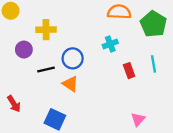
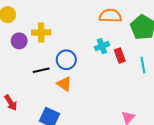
purple circle: (24, 50) -> (19, 41), moved
red rectangle: (129, 71) -> (120, 56), moved

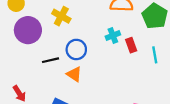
yellow cross: (41, 32) -> (61, 16), moved, turned 30
purple circle: (19, 41) -> (28, 30), size x1.6

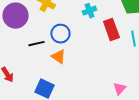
cyan cross: (113, 36) -> (89, 11), moved
red rectangle: (131, 45) -> (111, 30), size x1.5

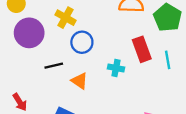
cyan cross: (89, 11) -> (116, 68), moved, turned 32
blue circle: (60, 34) -> (82, 42), moved

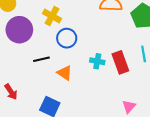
red rectangle: (142, 49) -> (120, 62), moved

